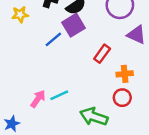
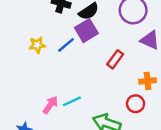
yellow star: (20, 14) -> (37, 45), moved
orange cross: (125, 74) -> (147, 81), moved

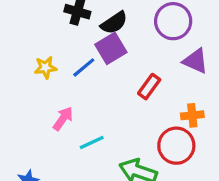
red circle: (135, 104) -> (176, 146), size x1.5
pink arrow: (50, 105) -> (63, 119), moved

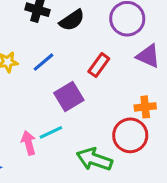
purple square: (111, 48) -> (69, 96), moved
red rectangle: (149, 87) -> (99, 65), moved
pink arrow: (63, 119) -> (29, 143), moved, turned -50

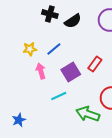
red rectangle: (99, 65) -> (95, 64), moved
pink arrow: (29, 143) -> (41, 71), moved

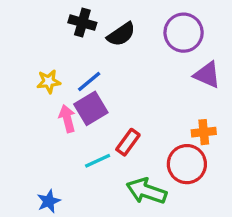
red rectangle: (95, 64) -> (128, 142), moved
purple square: (71, 72) -> (91, 108), moved
blue star: (19, 120) -> (49, 201), moved

